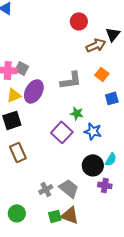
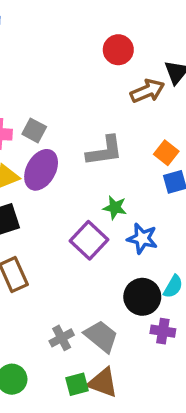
gray square: (22, 68) -> (34, 130), moved
orange square: (102, 74) -> (166, 153), moved

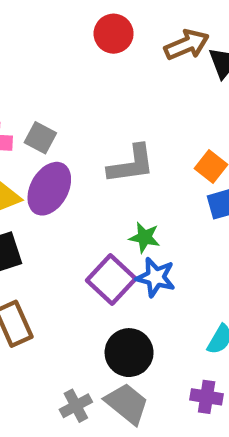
red circle: (118, 50) -> (114, 34), moved
brown arrow: (147, 91) -> (187, 45), moved
blue star: (142, 238) -> (156, 277), moved
black circle: (142, 297) -> (129, 353), moved

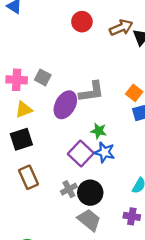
purple ellipse: (49, 189) -> (65, 105), moved
gray cross: (76, 406) -> (69, 189), moved

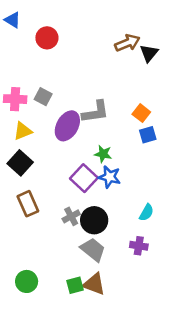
red circle: (82, 22) -> (47, 38), moved
black square: (21, 139) -> (20, 163), turned -30

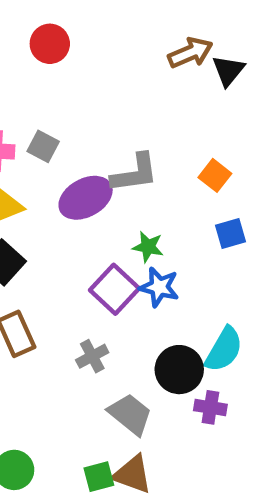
purple ellipse: (67, 126) -> (86, 198), turned 32
blue square: (148, 135) -> (231, 233), moved
cyan semicircle: (146, 213) -> (224, 349), size x1.5
black circle: (94, 220) -> (179, 370), moved

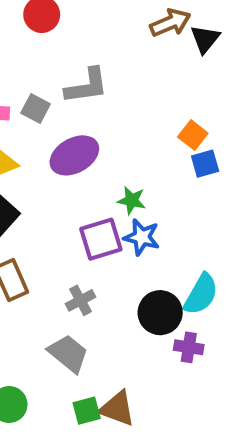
gray L-shape: (135, 173) -> (87, 86), moved
blue square: (231, 233) -> (205, 164), moved
purple square: (115, 289) -> (101, 239), turned 30
gray trapezoid: (130, 414) -> (68, 353), moved

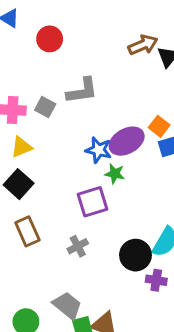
purple ellipse: (74, 155) -> (127, 141), moved
blue star: (142, 237) -> (98, 150), moved
gray trapezoid: (68, 353) -> (67, 305), moved

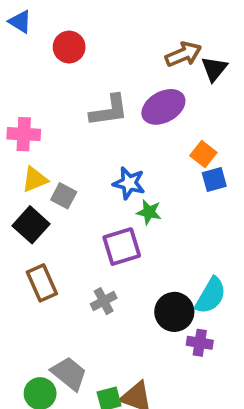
gray square: (45, 107) -> (64, 196), moved
purple ellipse: (127, 141) -> (163, 107), moved
gray trapezoid: (67, 305) -> (69, 374), moved

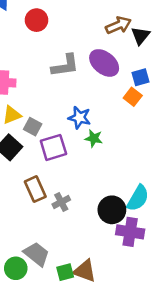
purple ellipse: (163, 107) -> (104, 63), turned 68
blue square: (214, 179) -> (141, 77), moved
purple square: (122, 247) -> (53, 147), moved
brown rectangle: (42, 283) -> (35, 189), moved
purple cross: (200, 343) -> (130, 232), size x1.5

